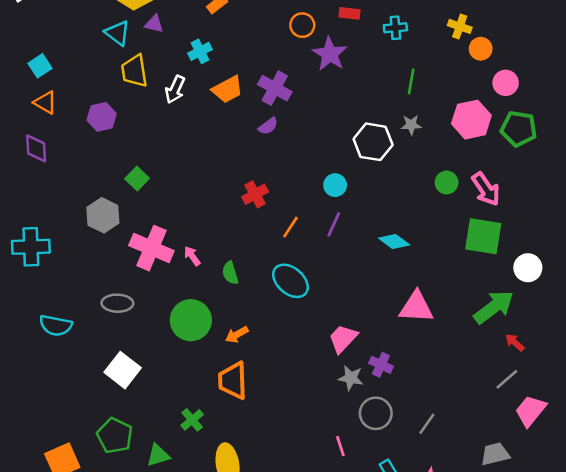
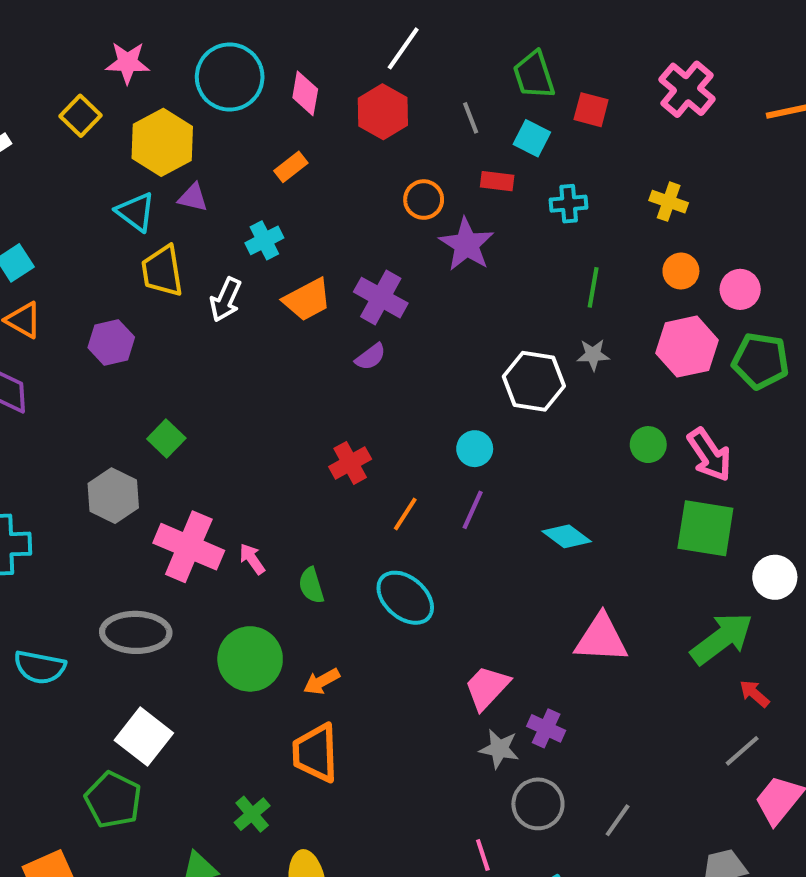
orange circle: (481, 49) -> (681, 271), moved
gray ellipse: (117, 303) -> (136, 632), size x1.4
green pentagon: (115, 436) -> (113, 800), moved

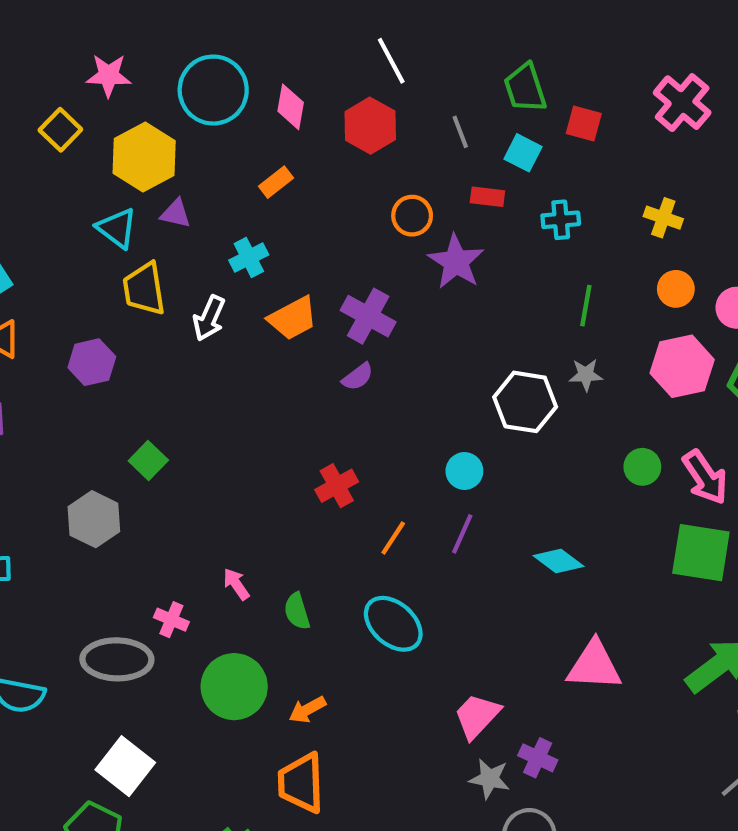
white line: (403, 48) -> (391, 61), turned -63
pink cross: (189, 547) -> (171, 620), moved, size x0.5

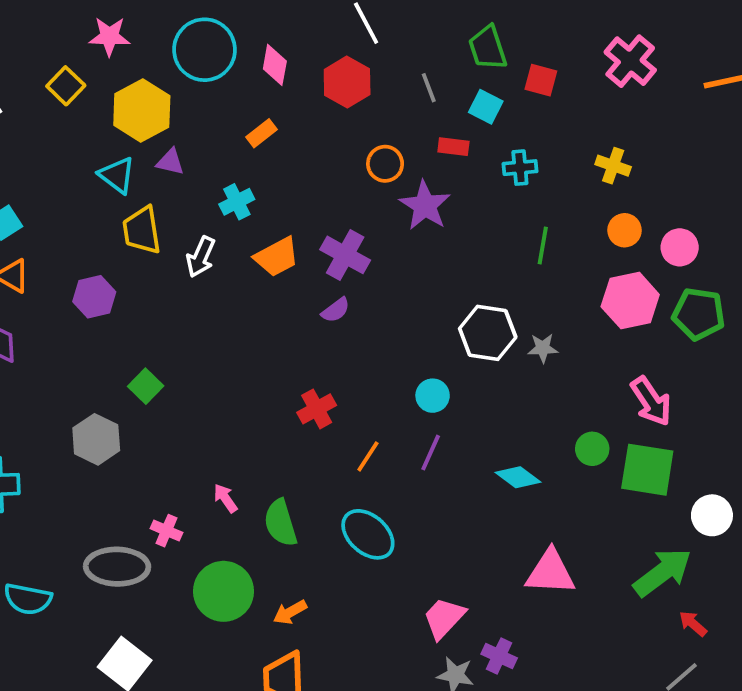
gray star: (586, 375) -> (543, 348), moved
green circle: (642, 467) -> (592, 449), moved
green semicircle: (297, 611) -> (281, 523), size x1.4

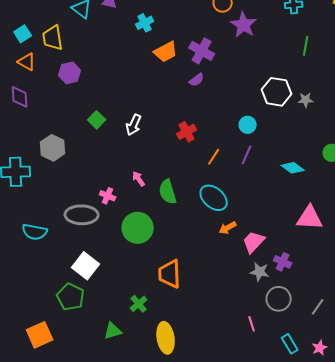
yellow trapezoid: (142, 230) -> (53, 38), moved
white arrow: (201, 257) -> (134, 125), moved
gray hexagon: (96, 439) -> (53, 148), moved
orange arrow: (290, 612) -> (228, 228), moved

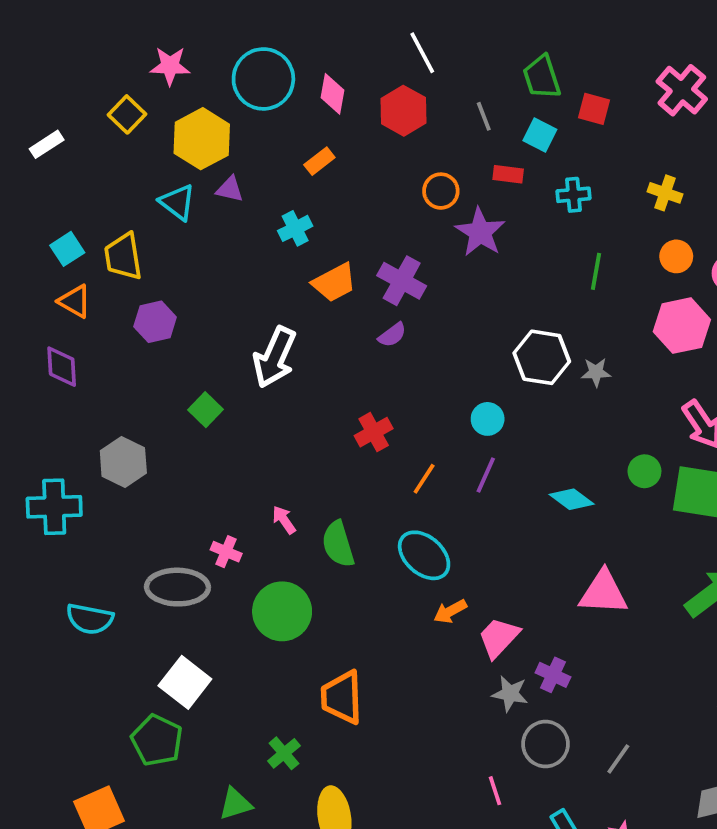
white arrow: (134, 125) -> (275, 357), moved, size x1.5

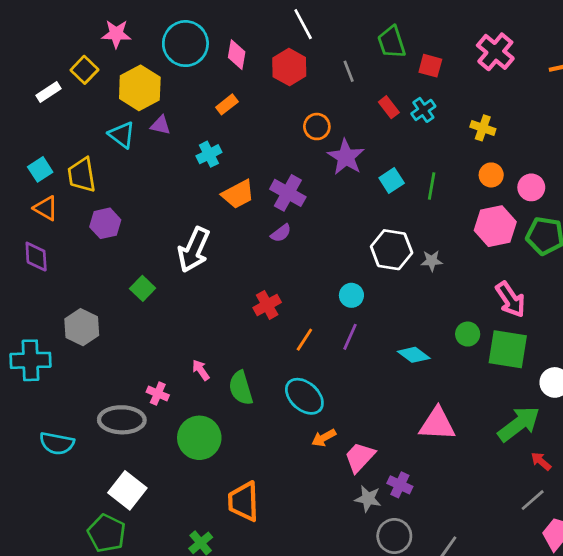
cyan square: (540, 135) -> (392, 180), moved, turned 30
white rectangle: (47, 144) -> (48, 92), moved
red rectangle: (508, 174) -> (389, 107), moved, turned 45
cyan cross: (573, 195) -> (423, 110), moved, turned -30

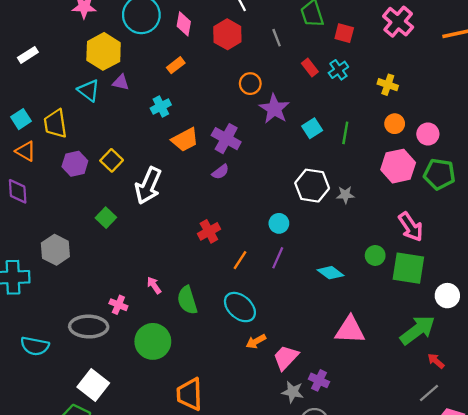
yellow square: (84, 70) -> (112, 160), moved

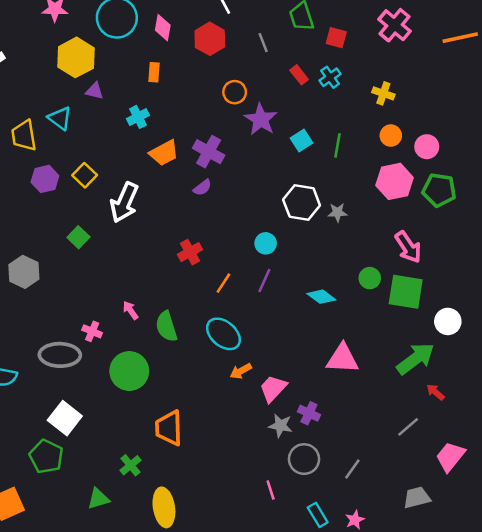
orange rectangle: (176, 65) -> (154, 72), turned -48
cyan triangle: (89, 90) -> (60, 118), moved
gray line: (429, 393) -> (408, 427), moved

